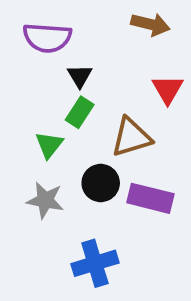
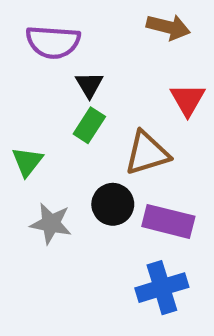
green triangle: (49, 145) -> (27, 162), moved
blue cross: (95, 263) -> (162, 288), moved

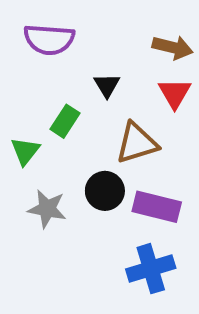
brown arrow: (168, 27) -> (173, 47), moved
black triangle: (89, 85) -> (107, 85), moved
green rectangle: (89, 125) -> (65, 121), moved

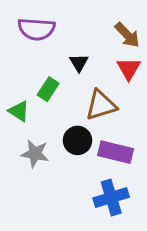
brown arrow: (173, 47) -> (127, 35), turned 32
green triangle: (25, 151) -> (19, 111), turned -35

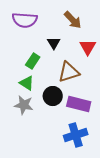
brown arrow: (127, 35) -> (73, 20), moved
green triangle: (19, 111) -> (27, 83), moved

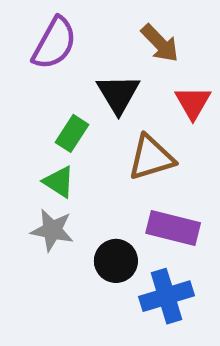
purple semicircle: (25, 20) -> (54, 43), turned -65
black triangle: (54, 43) -> (118, 94), size x1.5
black circle: (53, 96) -> (116, 261), moved

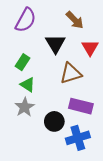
green rectangle: (72, 133) -> (23, 62), moved
gray star: (52, 230) -> (25, 107), turned 30

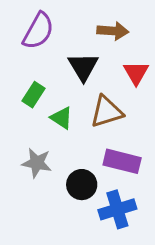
brown arrow: (75, 20) -> (113, 31), turned -42
green triangle: (28, 85) -> (62, 118), moved
gray star: (25, 107) -> (37, 163), turned -30

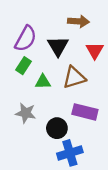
purple semicircle: (38, 31) -> (26, 39), moved
green triangle: (62, 118) -> (43, 82), turned -35
blue cross: (117, 209) -> (70, 153), moved

